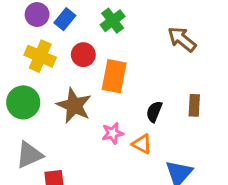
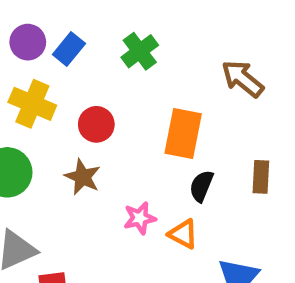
red circle: (83, 55) -> (96, 124), moved
orange rectangle: (114, 76) -> (183, 134), moved
brown star: (74, 105) -> (83, 177), size x0.7

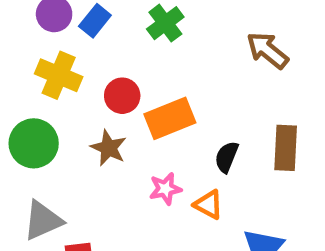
orange rectangle: (183, 134) -> (170, 118), moved, turned 57
brown rectangle: (261, 177) -> (286, 148), size x1.4

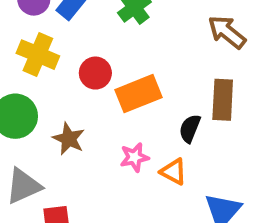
brown star: (109, 148) -> (69, 139), moved
brown rectangle: (286, 148) -> (223, 100), moved

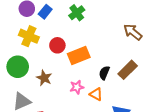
brown arrow: (227, 32) -> (133, 32), moved
brown rectangle: (223, 100) -> (128, 70), moved, turned 42

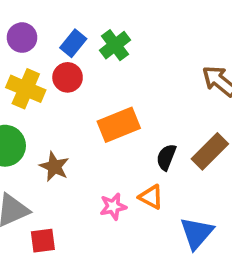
blue rectangle: (45, 12) -> (73, 43), moved
red circle: (57, 45) -> (68, 77), moved
pink star: (77, 87) -> (113, 206), moved

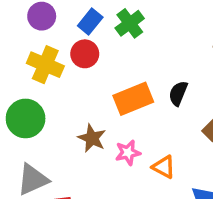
black semicircle: (166, 157) -> (178, 93), moved
brown star: (54, 167) -> (92, 138), moved
pink star: (113, 206) -> (128, 153), moved

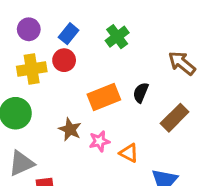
green cross: (130, 23) -> (117, 37), moved
yellow cross: (45, 65) -> (32, 69), turned -32

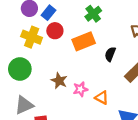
blue rectangle: (69, 34) -> (49, 13), moved
yellow cross: (32, 69) -> (32, 37), turned 30
orange rectangle: (104, 97) -> (84, 41), moved

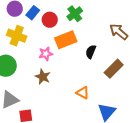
red circle: (55, 31) -> (50, 20), moved
pink star: (80, 89) -> (46, 54), moved

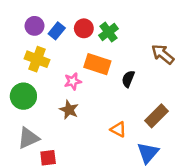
red circle: (50, 20) -> (84, 28), moved
orange rectangle: (66, 40) -> (97, 64), turned 40
brown rectangle: (114, 69) -> (157, 116), moved

